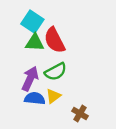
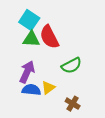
green semicircle: (56, 72) -> (71, 66), moved

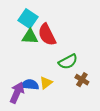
purple arrow: (27, 72) -> (17, 93), moved
brown cross: (73, 104) -> (82, 80), moved

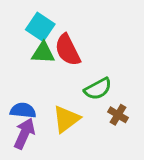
yellow triangle: (46, 83) -> (66, 119), size x1.5
blue semicircle: (30, 85) -> (23, 110), moved

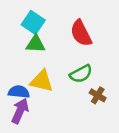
red semicircle: (68, 50) -> (81, 33), moved
yellow triangle: (66, 119) -> (42, 81), moved, turned 50

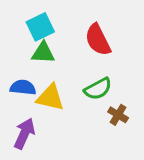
cyan square: (33, 22) -> (40, 27), turned 30
blue semicircle: (19, 92) -> (23, 87), moved

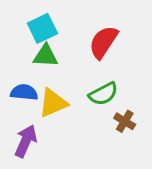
red semicircle: (98, 40) -> (103, 42), turned 60
yellow triangle: (50, 98) -> (53, 103), turned -36

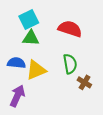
red semicircle: (103, 42) -> (70, 29), turned 75
green semicircle: (103, 94) -> (70, 64), turned -72

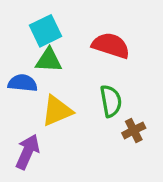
blue semicircle: (16, 63) -> (23, 83), moved
brown cross: (84, 82) -> (134, 130), turned 32

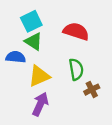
green triangle: (49, 60) -> (34, 41), turned 30
purple arrow: (28, 152) -> (40, 104), moved

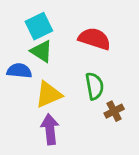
purple arrow: (40, 104) -> (50, 129), turned -30

